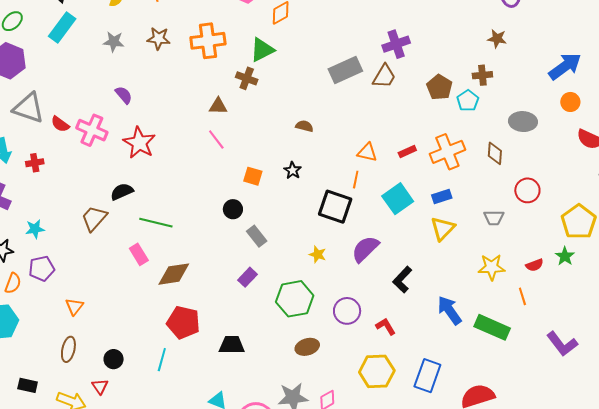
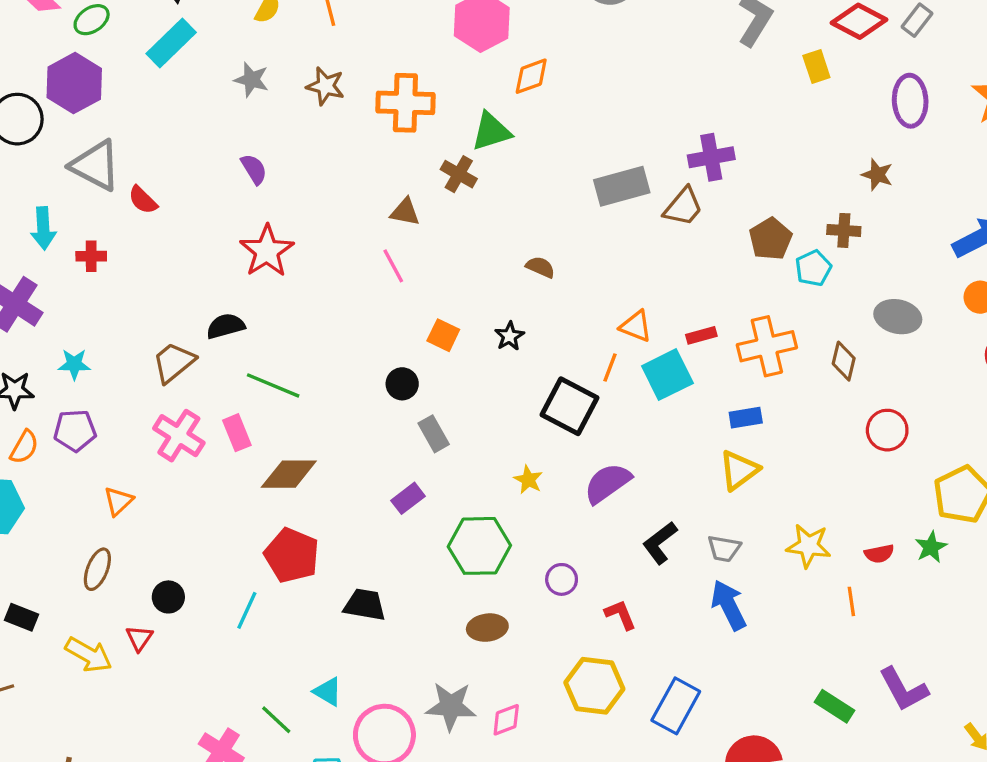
pink cross: (92, 130) -> (179, 436), moved
cyan square: (398, 199) -> (667, 375), moved
gray trapezoid: (494, 218) -> (724, 549), moved
purple circle: (347, 311) -> (562, 579), size x0.7
green rectangle: (492, 327) -> (835, 706), moved, size x0.7

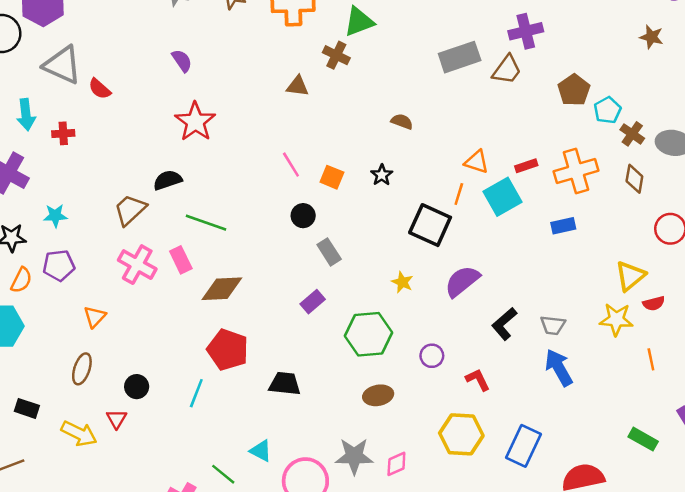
brown cross: (844, 230) -> (632, 134), moved, turned 35
pink line: (393, 266) -> (291, 165), moved
yellow triangle: (739, 470) -> (630, 276), moved
red semicircle: (879, 554) -> (654, 303), moved

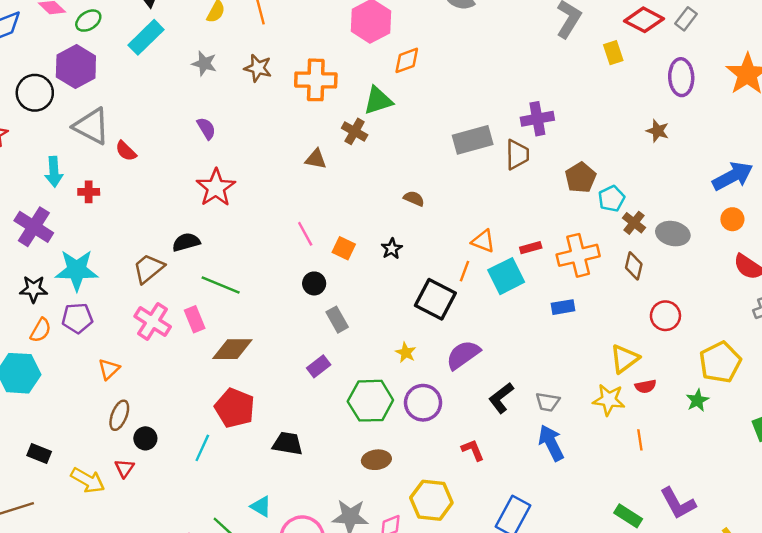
brown trapezoid: (507, 70) -> (517, 155), turned -40
cyan star: (55, 216) -> (77, 270), size x1.8
purple circle: (432, 356) -> (423, 403), moved, size x1.6
brown ellipse: (82, 369) -> (119, 415), moved
yellow hexagon: (461, 434) -> (431, 500), moved

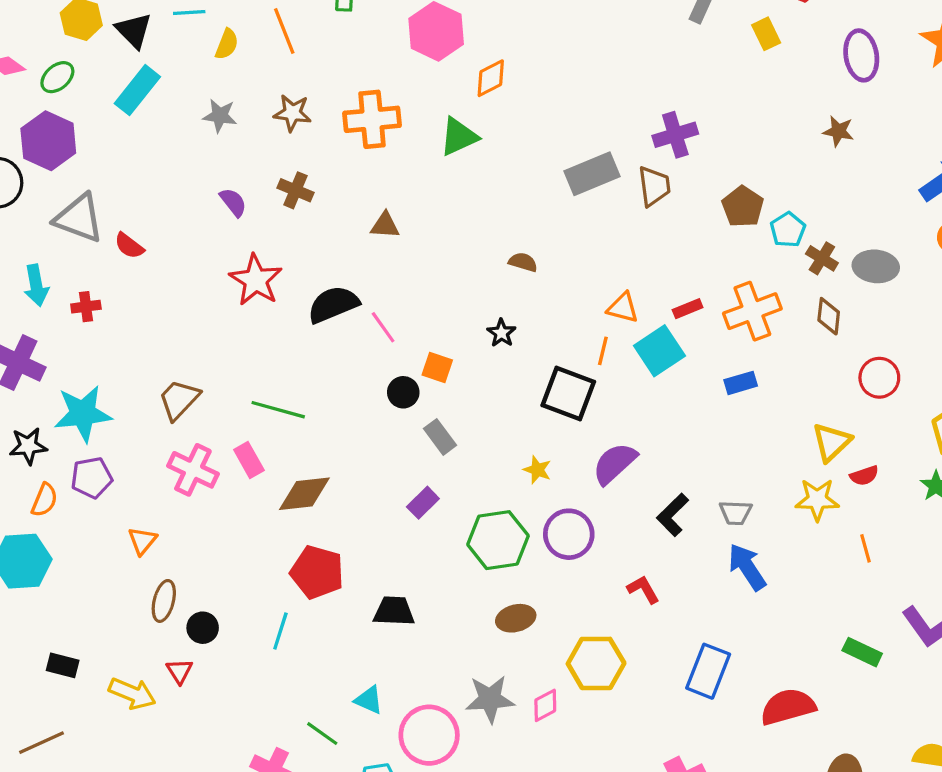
brown cross: (355, 131) -> (296, 190), moved
black semicircle: (186, 242) -> (333, 304), moved, size x1.4
orange square: (344, 248) -> (437, 368), moved

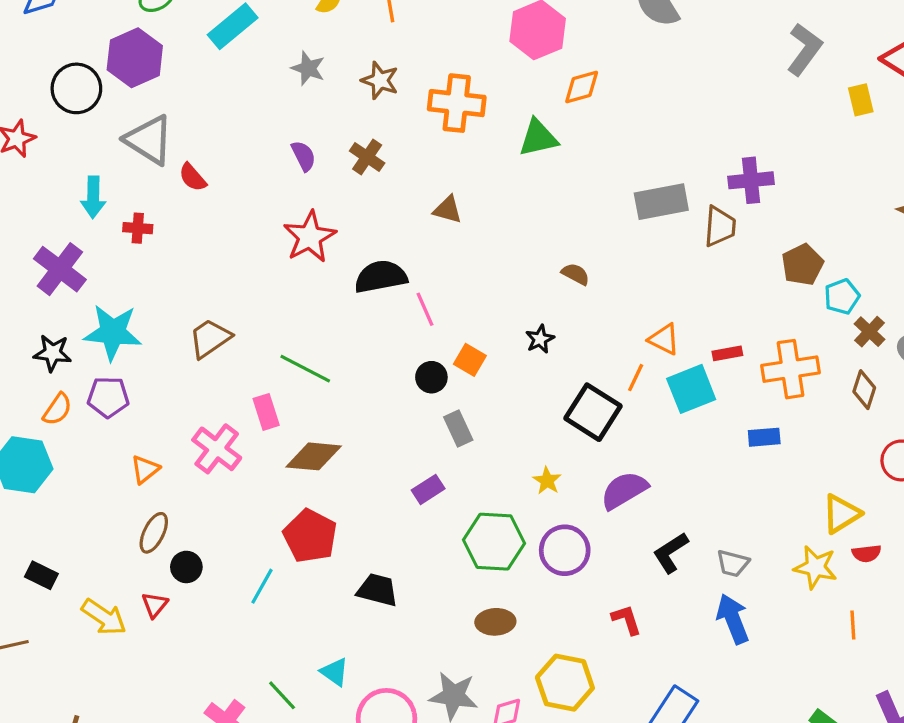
pink cross: (193, 470) -> (217, 449), moved

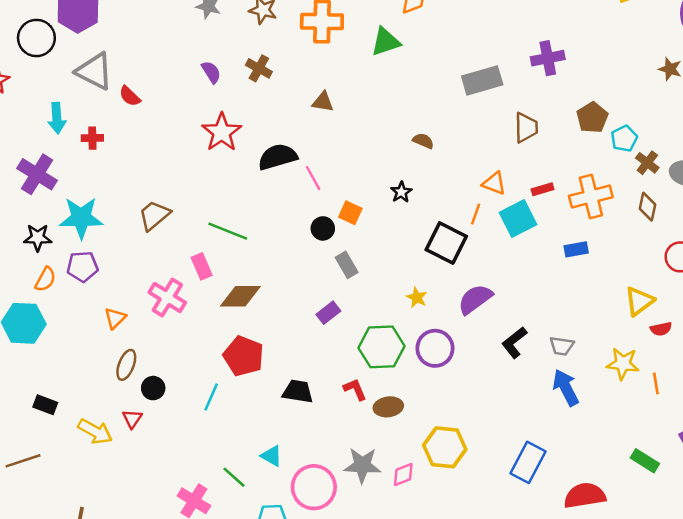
brown trapezoid: (720, 226) -> (526, 128), moved
yellow star: (816, 567) -> (623, 364), moved
red L-shape: (626, 620) -> (355, 389), moved

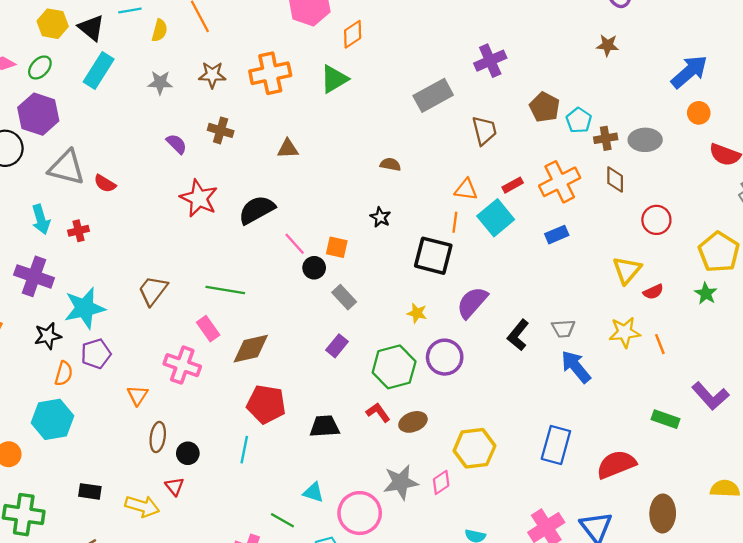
brown cross: (647, 163) -> (606, 138), turned -35
pink line: (313, 178) -> (295, 244), moved

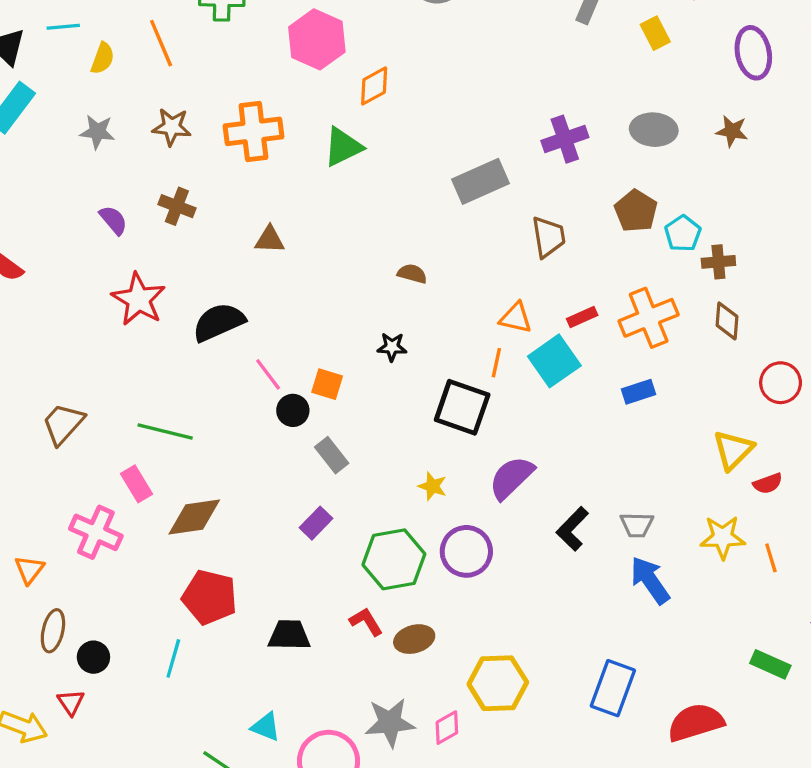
gray ellipse: (645, 140) -> (654, 130), moved
black star: (380, 217) -> (392, 347), turned -30

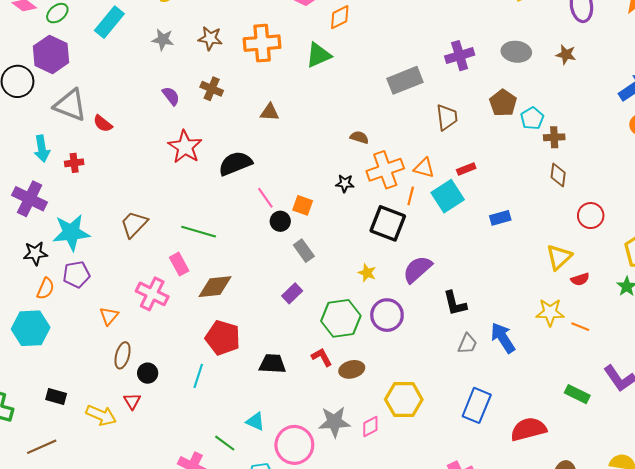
orange cross: (649, 318) -> (385, 170), moved
gray trapezoid: (637, 525) -> (467, 344), moved, turned -70
black L-shape: (572, 529) -> (455, 303), turned -60
orange line: (771, 558) -> (580, 327), turned -54

